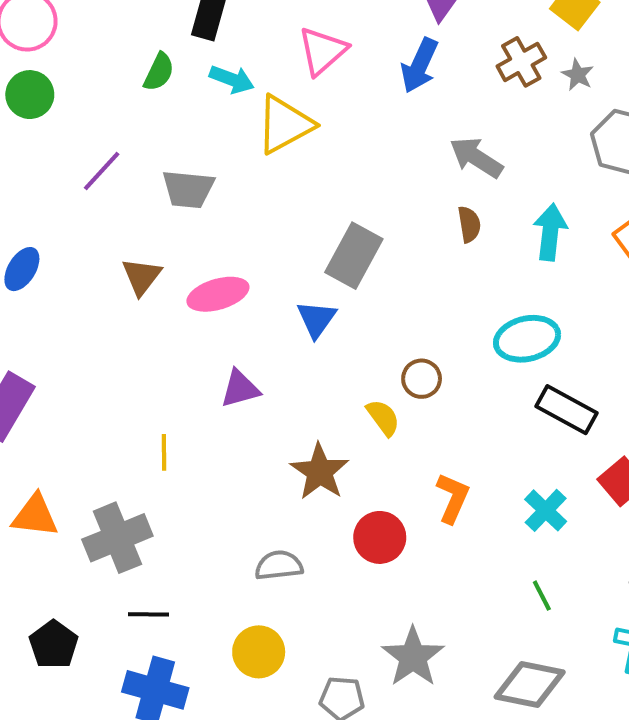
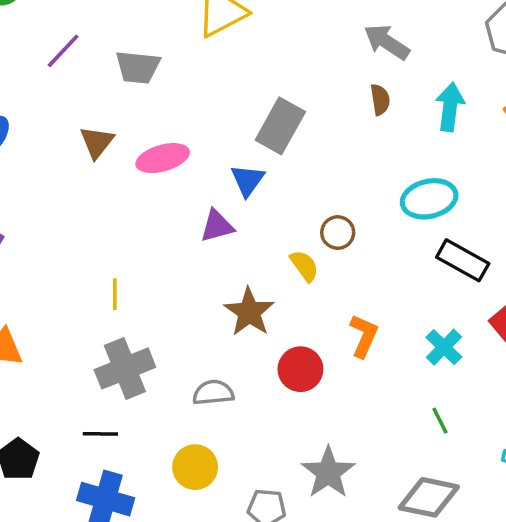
purple triangle: (240, 389) -> (217, 226), moved
gray cross: (117, 538) -> (125, 368), moved

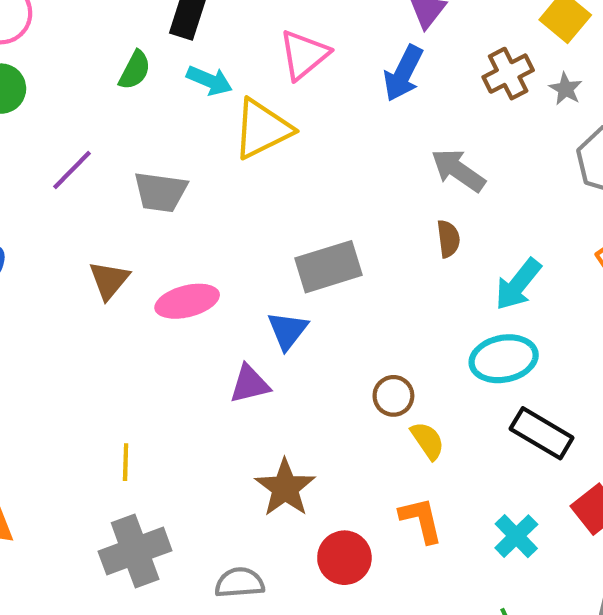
cyan arrow: (450, 107) -> (518, 284), moved, turned -150
gray rectangle: (280, 126) -> (328, 267), turned 42
yellow semicircle: (304, 266) -> (428, 441), moved
orange L-shape: (364, 336) -> (421, 520), turned -39

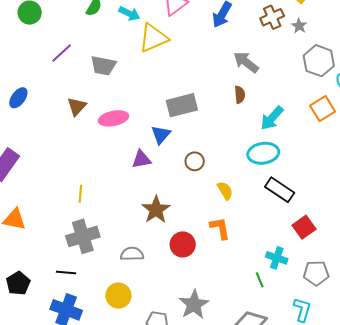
brown circle: (393, 396) -> (195, 161), moved
cyan cross: (516, 536) -> (277, 258), moved, turned -30

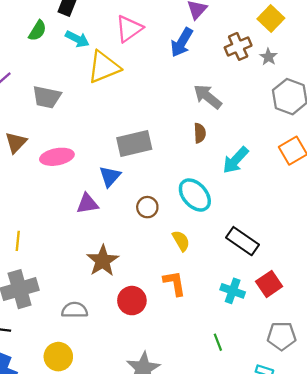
cyan ellipse: (263, 153) -> (195, 195), moved, turned 56
cyan cross: (277, 258) -> (233, 291), moved

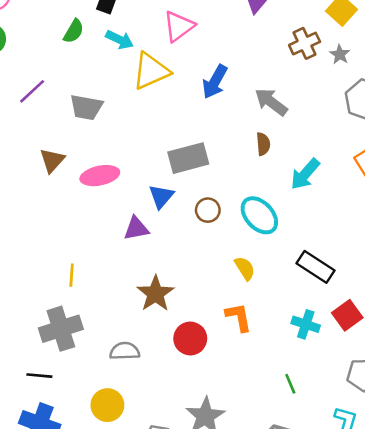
blue arrow: (182, 42) -> (215, 82), moved
brown circle: (147, 207) -> (208, 210), moved
yellow line: (18, 241) -> (72, 275), moved

